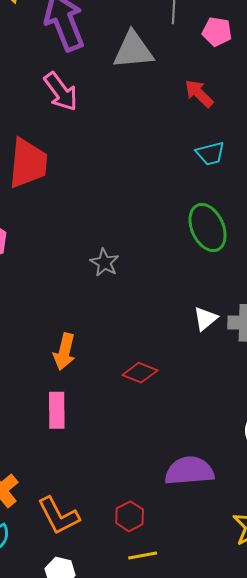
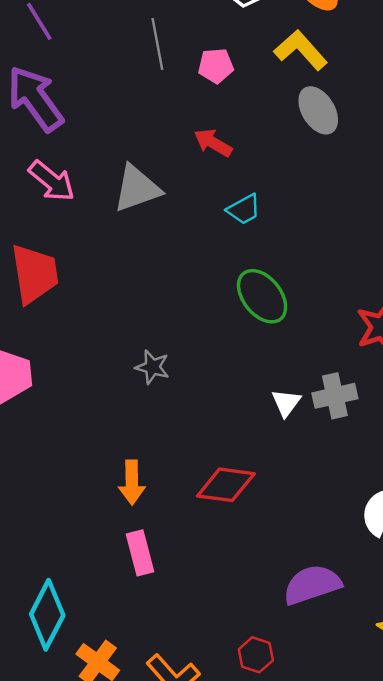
gray triangle: (133, 50) -> (137, 188), moved
red diamond: (140, 373) -> (226, 485), size x1.4

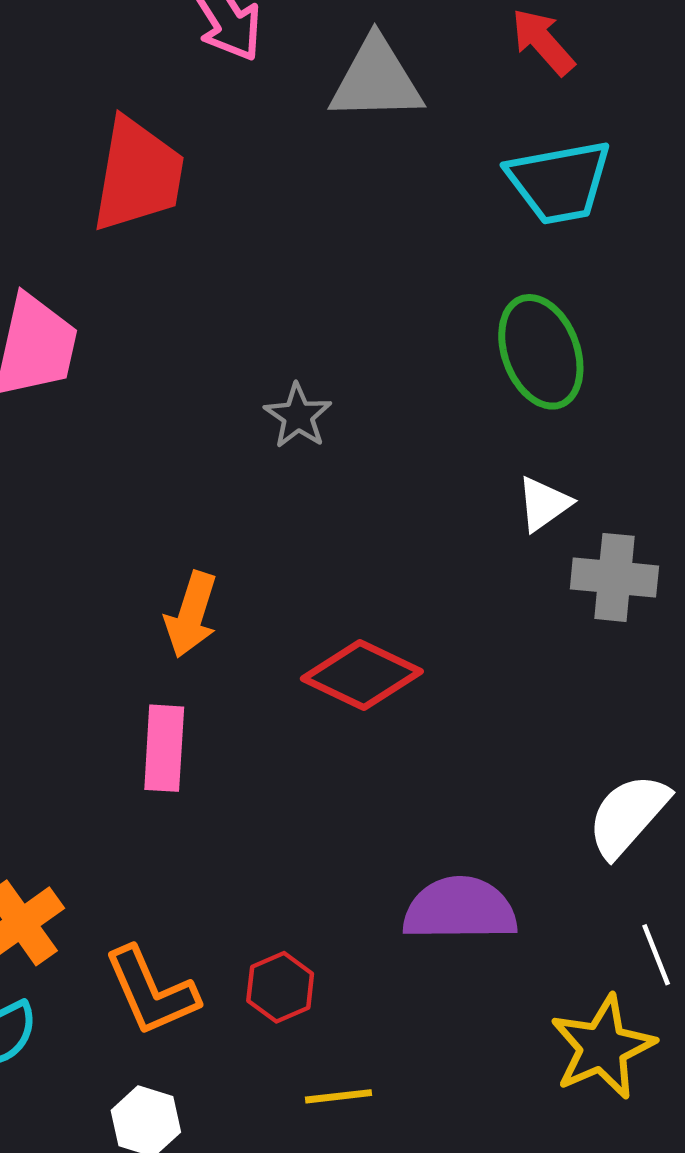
cyan trapezoid: (244, 209) -> (559, 182), size x1.6
white triangle: (286, 403) -> (544, 504), moved
red hexagon: (256, 655) -> (280, 987), moved

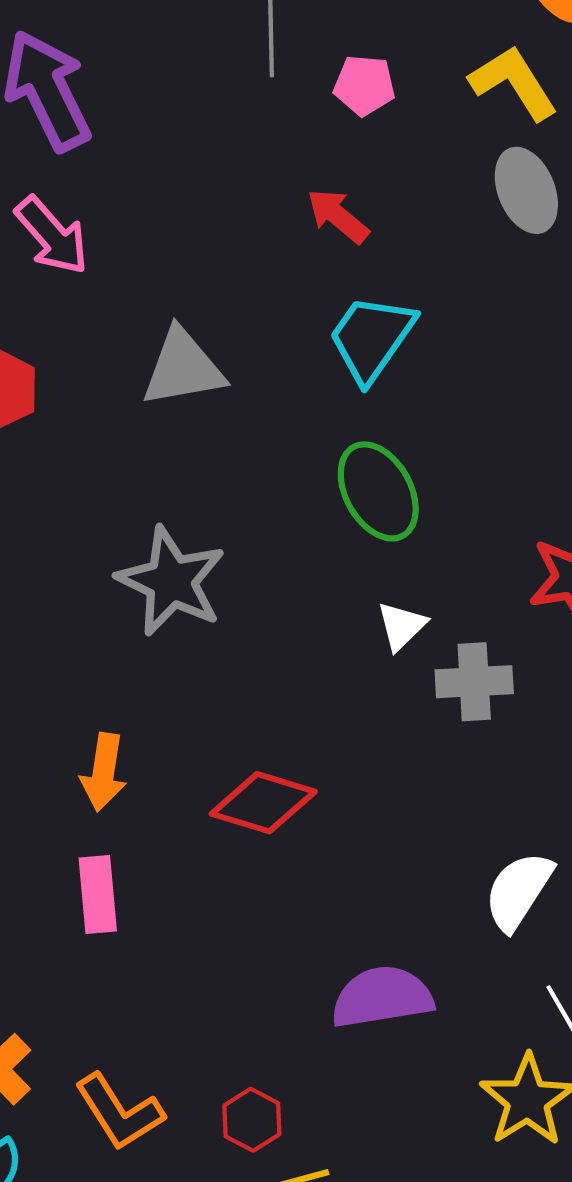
gray triangle: (376, 80) -> (183, 368), moved
cyan trapezoid: (559, 182) -> (371, 338), turned 144
gray star: (298, 416) -> (171, 581), size x1.8
red hexagon: (280, 987) -> (252, 1120), moved

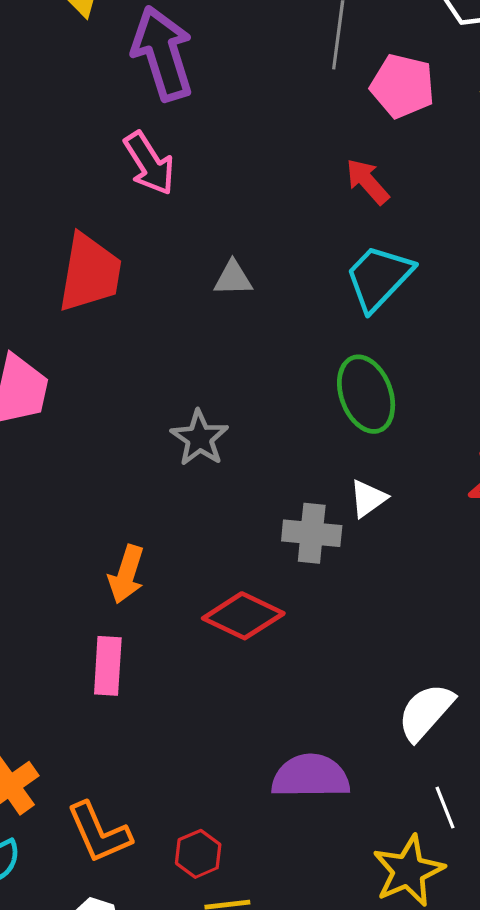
pink pentagon: (364, 85) -> (403, 86), size x1.4
gray triangle: (183, 368) -> (233, 278), size x0.6
gray star: (171, 581) -> (200, 438), size x0.7
gray cross: (474, 682) -> (312, 533), moved

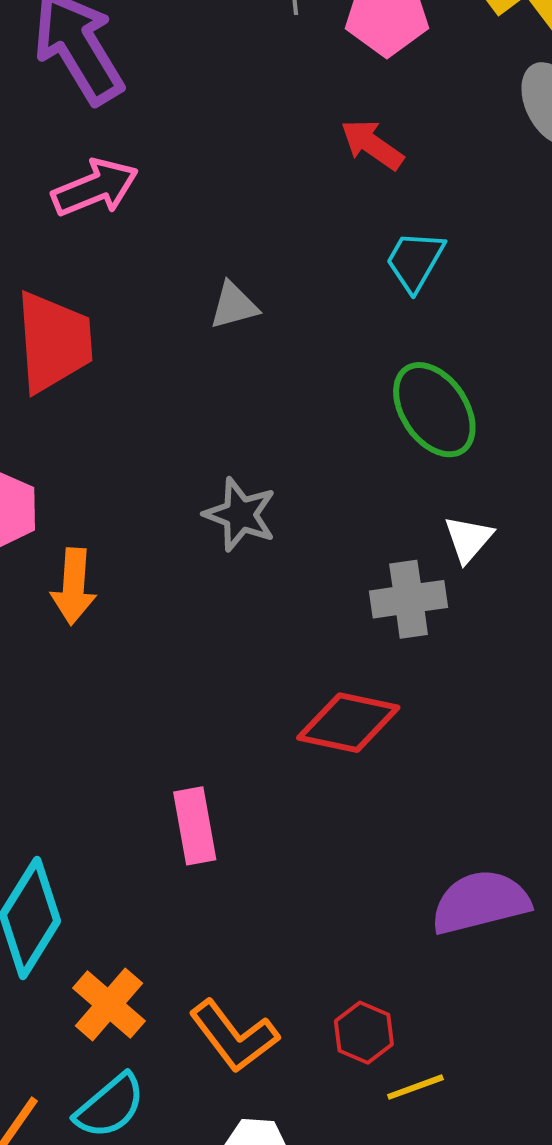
pink arrow: (149, 163) -> (95, 188), turned -66
cyan trapezoid: (379, 278) -> (415, 261), size x0.7
orange arrow: (126, 574) -> (74, 586), moved

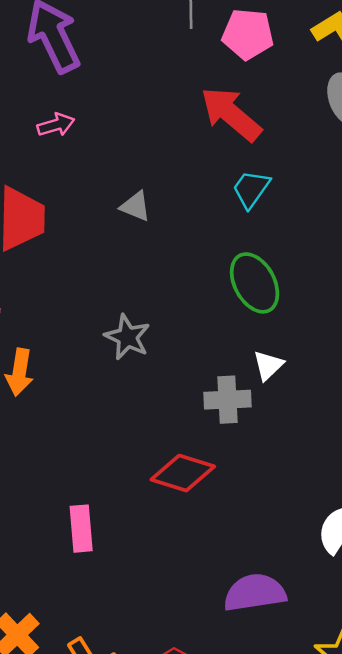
red arrow: (372, 145) -> (231, 114), size x1.6
pink arrow: (95, 188) -> (56, 125), size x0.7
gray triangle: (234, 305) -> (136, 206), turned 32

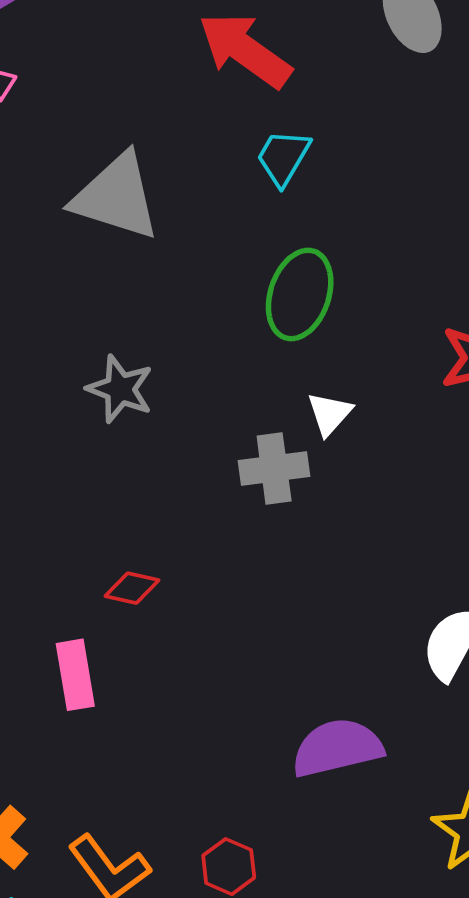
gray triangle: (136, 206) -> (116, 197), size x2.0
green ellipse: (255, 283) -> (300, 294), turned 52
red diamond: (183, 473) -> (132, 588), moved, size x0.6

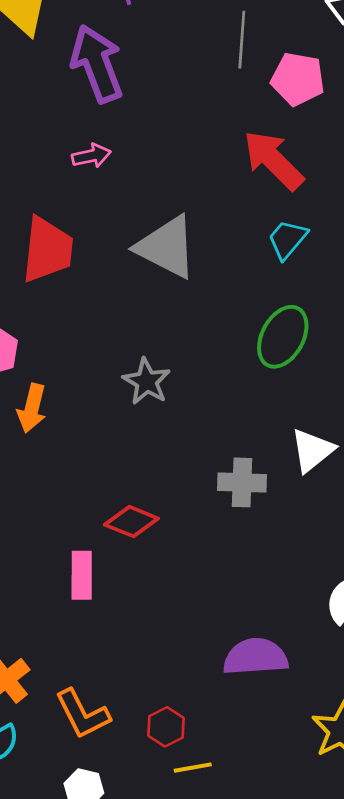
white triangle: (330, 414) -> (312, 450), moved, size x1.4
gray cross: (274, 469) -> (242, 482), moved
red diamond: (132, 588) -> (131, 522), size x1.4

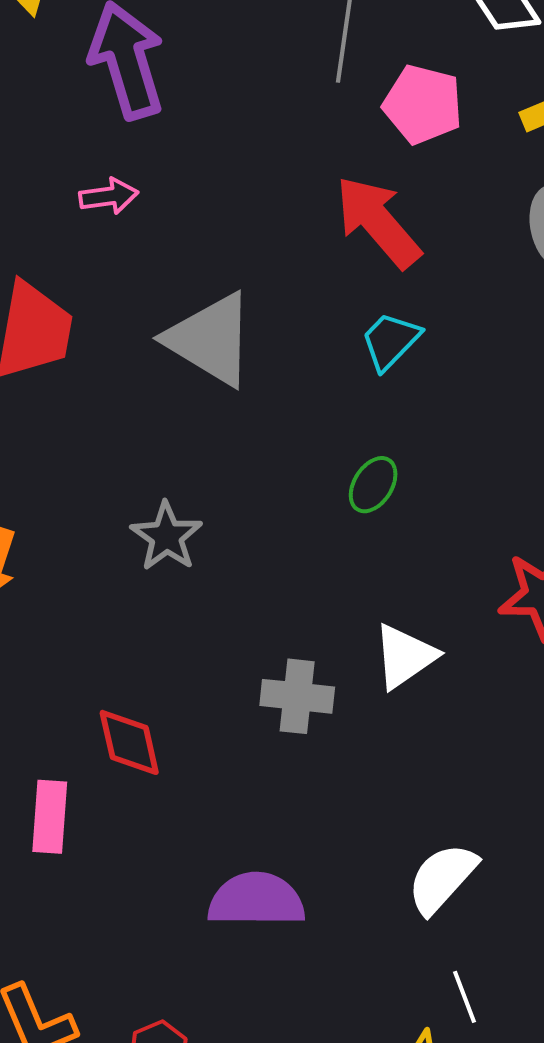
green ellipse: (283, 337) -> (373, 485), size x0.6
red diamond: (131, 522) -> (129, 742), turned 51
purple semicircle: (256, 657) -> (256, 900), moved

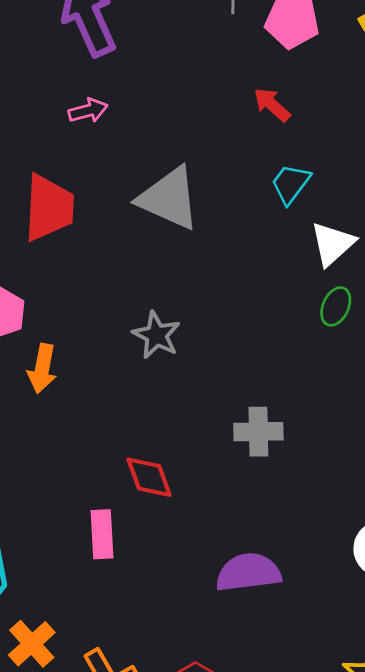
red arrow: (378, 222) -> (272, 105), size x0.6
green ellipse: (373, 485) -> (336, 306), moved
white triangle: (405, 656) -> (333, 244), moved

